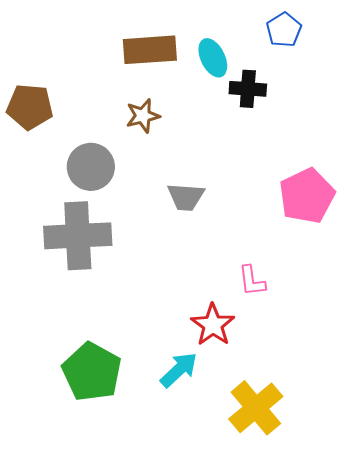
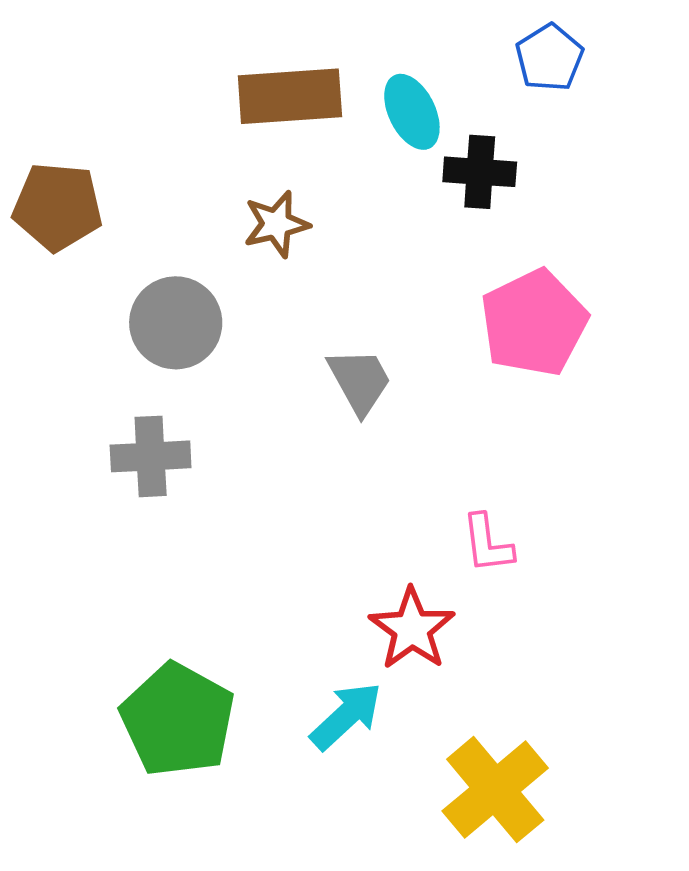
pink pentagon: (307, 196) -> (534, 323), moved
gray trapezoid: (186, 197) -> (360, 381), turned -123
gray cross: (78, 236) -> (151, 456), size x0.6

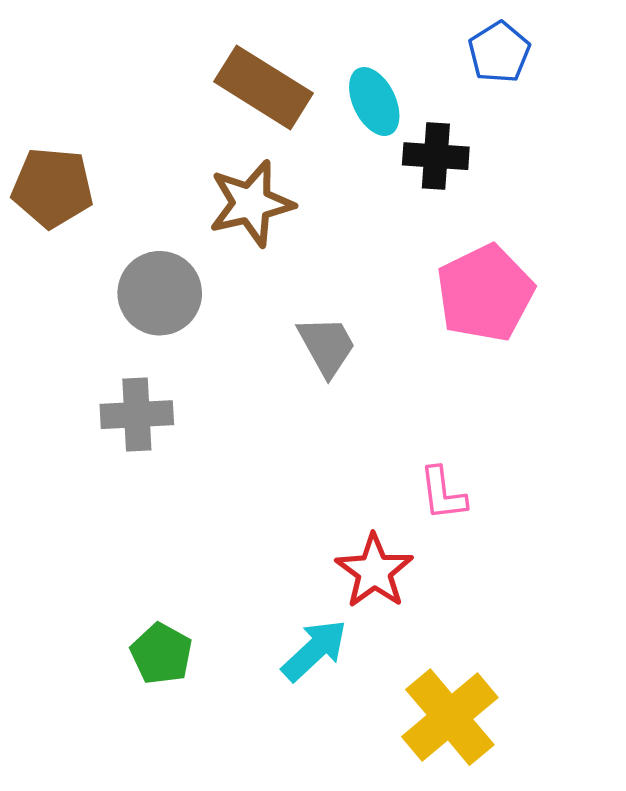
brown rectangle: (290, 96) -> (263, 87), turned 36
brown star: (276, 224) -> (251, 204), size x1.4
green pentagon: (178, 720) -> (161, 654), size x0.6

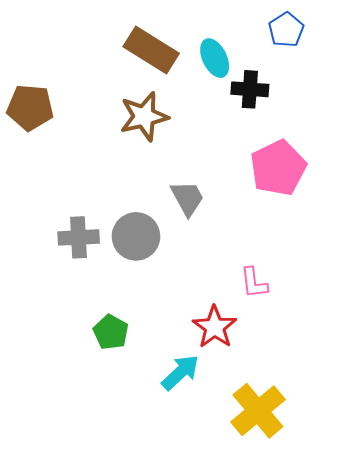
gray circle: (160, 293) -> (136, 236), moved
green pentagon: (161, 654) -> (111, 332), moved

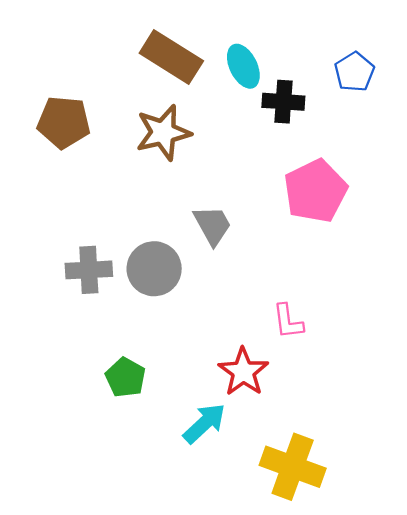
blue pentagon: (286, 30) -> (354, 72), moved
brown pentagon: (30, 107) -> (64, 122), moved
yellow cross: (258, 411) -> (293, 467), turned -30

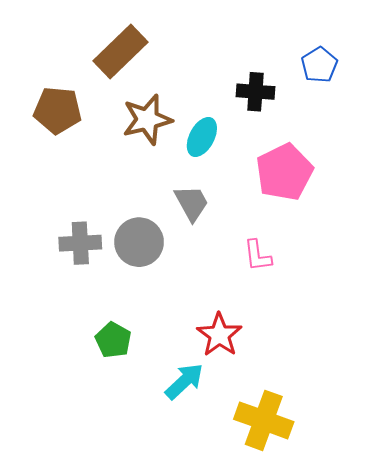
brown rectangle: (171, 57) -> (120, 51), moved, turned -76
cyan ellipse: (243, 66) -> (202, 137), moved, turned 54
pink L-shape: (288, 321) -> (258, 256), moved

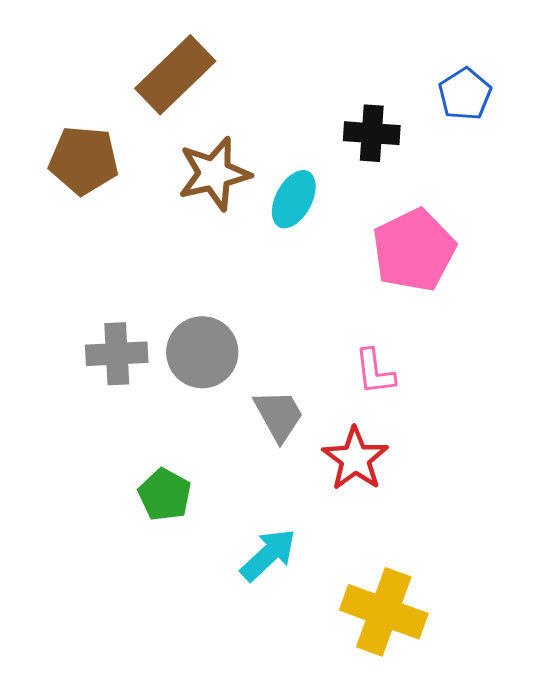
gray trapezoid: (192, 203) -> (279, 415), moved
red star: (219, 335) -> (355, 459), moved

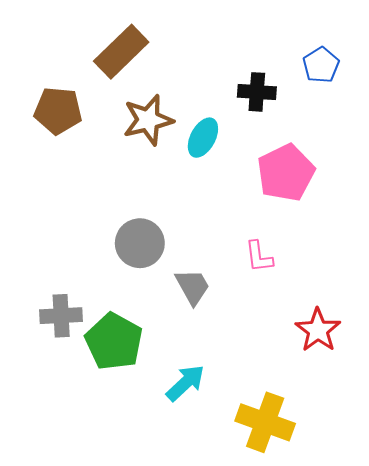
gray cross: (117, 354) -> (61, 316), moved
red star: (355, 459) -> (318, 330), moved
green pentagon: (165, 495) -> (114, 342), size x1.6

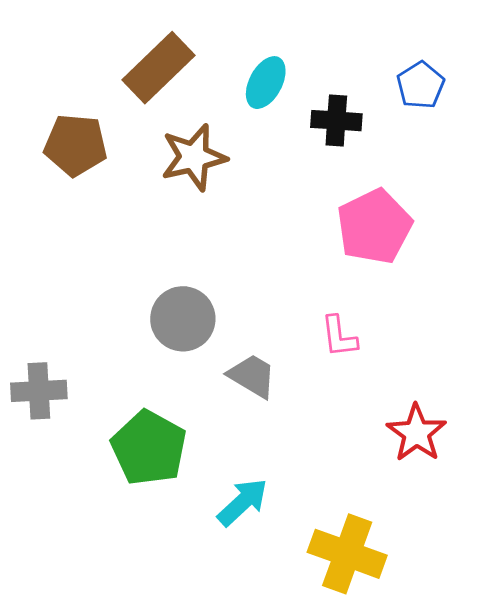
cyan ellipse: (203, 138) -> (266, 83), moved
gray trapezoid: (193, 287) -> (252, 376), turned -30
gray cross: (61, 316) -> (39, 391), moved

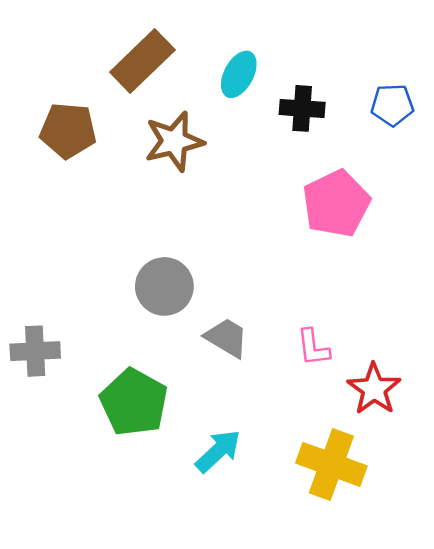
blue pentagon: (421, 85) -> (392, 105), moved, turned 30
pink L-shape: (339, 337) -> (313, 347), moved
yellow cross: (347, 554) -> (331, 464), moved

